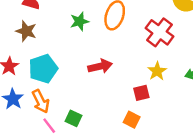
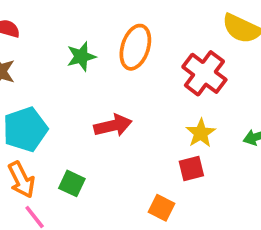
red square: (141, 93) -> (191, 169), moved
green square: (73, 118) -> (72, 183), moved

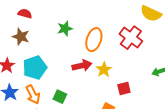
orange ellipse: (135, 47) -> (94, 40), moved
yellow star: (201, 133) -> (104, 70), moved

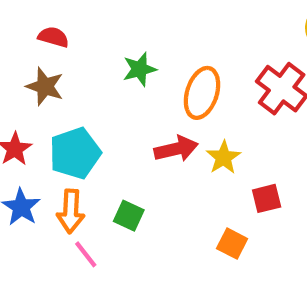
orange arrow: (33, 95) -> (71, 211), turned 30

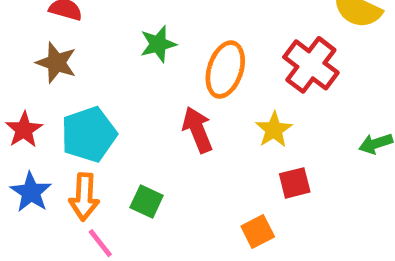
red arrow: (176, 149) -> (198, 130), turned -99
yellow star: (224, 157) -> (274, 130), moved
orange square: (232, 244) -> (258, 232), turned 36

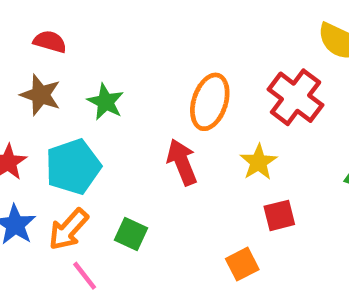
green star: (158, 44) -> (106, 102), moved, turned -30
orange arrow: (84, 197) -> (68, 229), turned 39

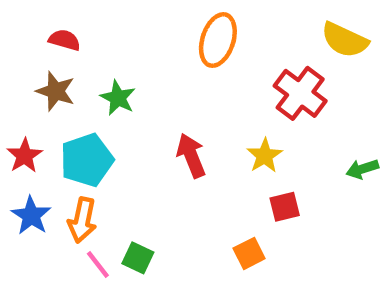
orange ellipse: (210, 102) -> (218, 40), moved
orange arrow: (68, 229) -> (82, 220), turned -30
green square: (131, 234) -> (138, 258), moved

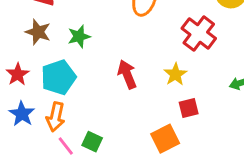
green star: (118, 98) -> (79, 36), turned 30
orange square: (249, 253) -> (165, 139), size x1.4

